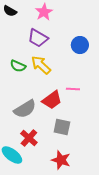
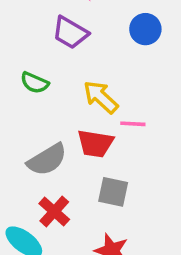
blue circle: (80, 45) -> (145, 29), moved
yellow arrow: (41, 65) -> (101, 97), moved
red trapezoid: (52, 100) -> (95, 144), turned 45

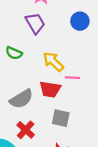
purple trapezoid: (70, 33) -> (35, 23), turned -150

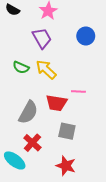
yellow arrow: (53, 62) -> (46, 69), moved
gray semicircle: (21, 99) -> (28, 112), turned -30

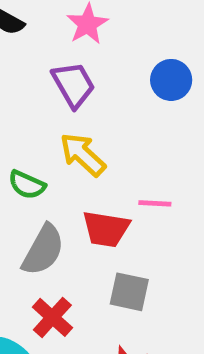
green semicircle: (21, 67) -> (27, 185), moved

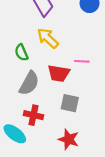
green semicircle: (27, 185) -> (21, 53), turned 42
red cross: (52, 317) -> (33, 115), turned -30

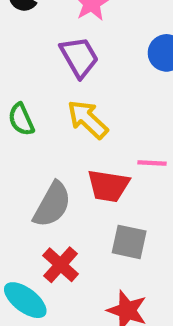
green semicircle: (21, 53) -> (21, 119), moved
red cross: (33, 115) -> (61, 265), turned 30

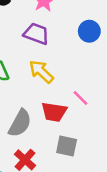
purple trapezoid: (79, 57) -> (36, 34), turned -40
pink line: (152, 163) -> (80, 98), turned 42

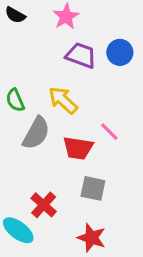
purple trapezoid: (36, 34) -> (81, 55), moved
gray semicircle: (20, 123) -> (36, 133), moved

